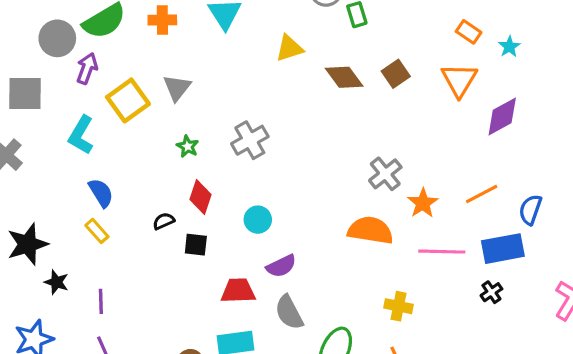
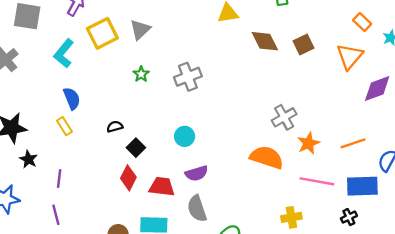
red diamond: (200, 197) -> (128, 178), moved
black square: (196, 245) -> (136, 148), turned 30
yellow cross: (398, 306) -> (291, 217), moved, turned -30

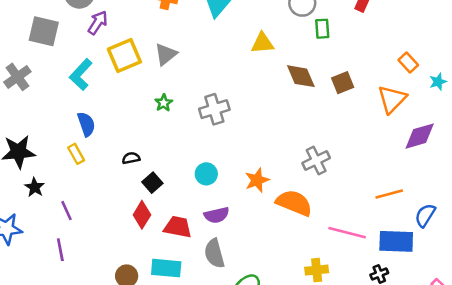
orange star: (308, 143) -> (257, 180), moved
purple line: (59, 179) -> (66, 211), turned -36

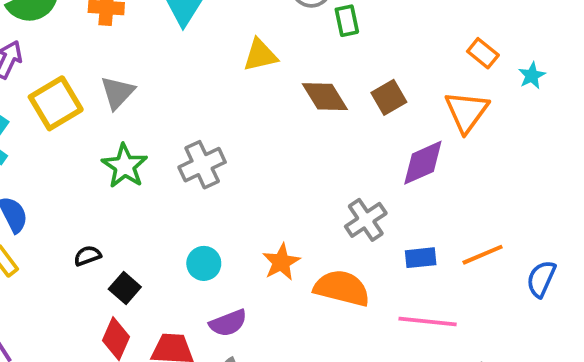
green star: (164, 103) -> (125, 166), size x1.6
purple diamond: (420, 136) -> (423, 163), moved
blue rectangle: (396, 241) -> (421, 258), moved, size x0.6

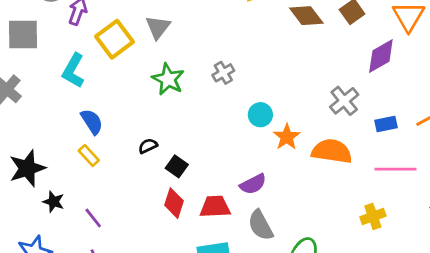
gray cross: (202, 165) -> (223, 73), size x0.7
cyan circle: (204, 263) -> (260, 115), moved

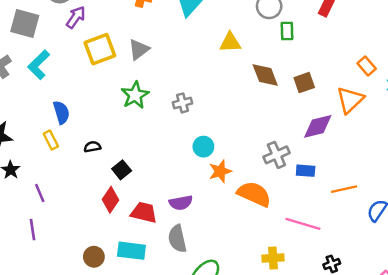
cyan L-shape: (73, 71) -> (39, 65), moved
blue rectangle: (386, 124) -> (306, 171), moved
black semicircle: (148, 146) -> (92, 147), moved

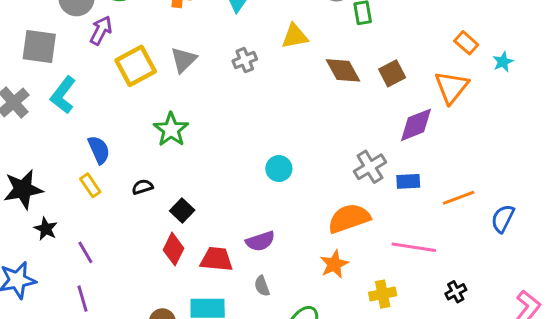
green star: (135, 95) -> (171, 130), moved
gray cross: (182, 103) -> (245, 60), moved
orange star: (220, 171) -> (334, 264), moved
orange semicircle: (254, 194) -> (349, 218), turned -36
gray semicircle: (177, 239) -> (262, 286), size x0.6

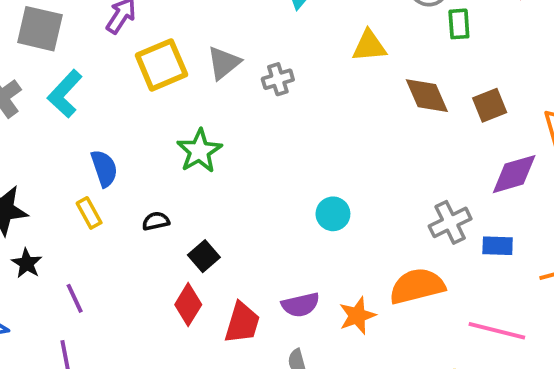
gray cross: (245, 60) -> (278, 79), moved
red trapezoid: (216, 259) -> (242, 323), turned 96
orange star: (334, 264) -> (357, 316), moved

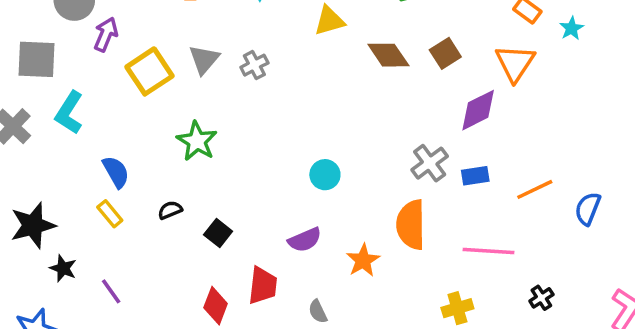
orange semicircle: (417, 286) -> (411, 225), turned -66
red diamond: (188, 305) -> (216, 306), moved
purple semicircle: (301, 305) -> (305, 240), moved

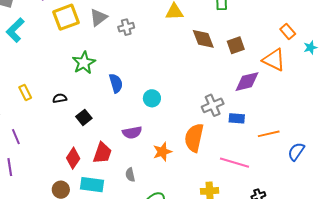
orange triangle: (515, 63) -> (274, 60), turned -50
blue semicircle: (116, 172) -> (116, 83), moved

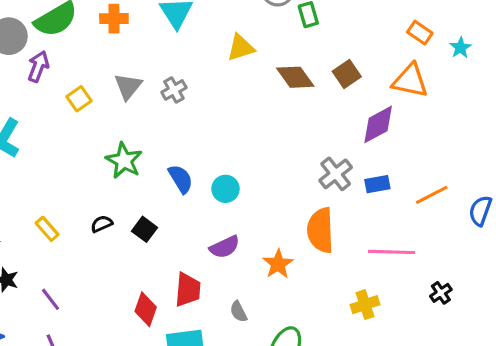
yellow square: (66, 17) -> (79, 99), size x0.6
cyan circle: (152, 98) -> (226, 189), moved
black square: (84, 117) -> (144, 229), moved

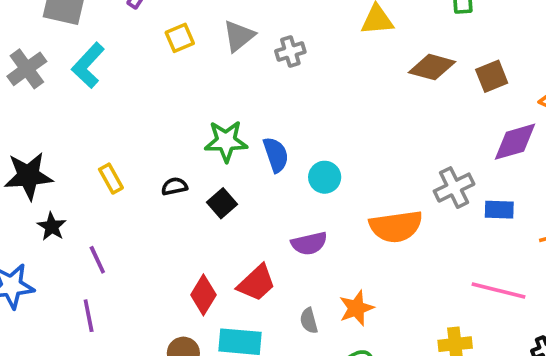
brown diamond: (295, 77) -> (432, 67), turned -51
green star: (124, 161) -> (226, 141), moved, turned 30
orange semicircle: (320, 230) -> (396, 226), moved, turned -108
orange star: (278, 264) -> (356, 308), moved
red trapezoid: (188, 290) -> (256, 283), turned 30

